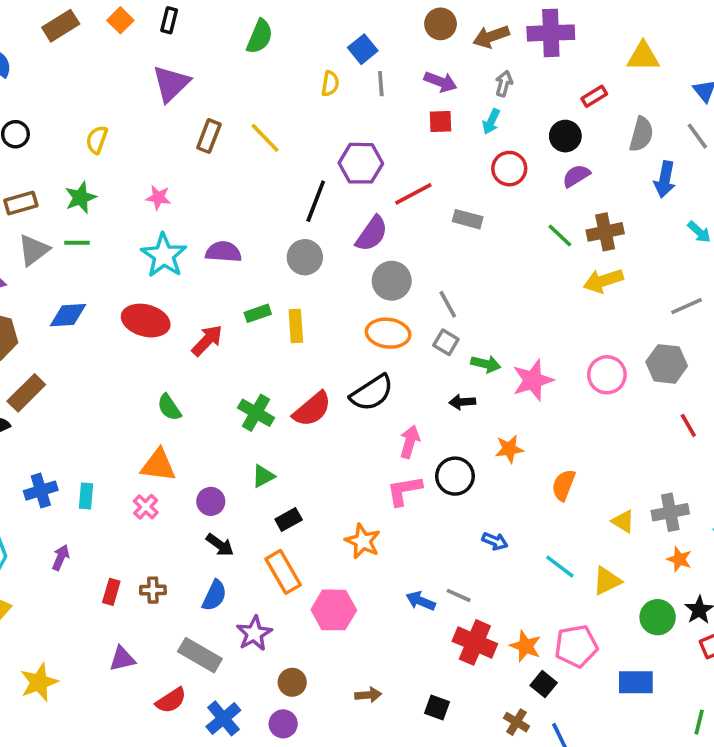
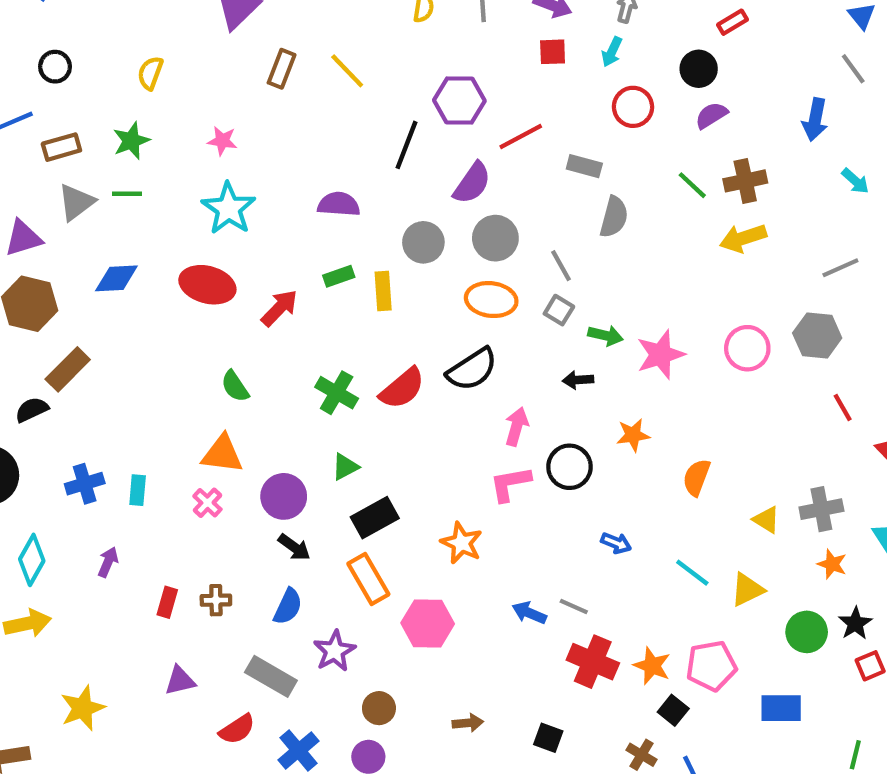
gray semicircle: (641, 134) -> (614, 217), moved
purple semicircle: (223, 252) -> (339, 204), moved
gray circle: (305, 257) -> (423, 242), moved
purple circle: (211, 501) -> (284, 496), size x1.4
black rectangle: (289, 519) -> (375, 518), size x1.5

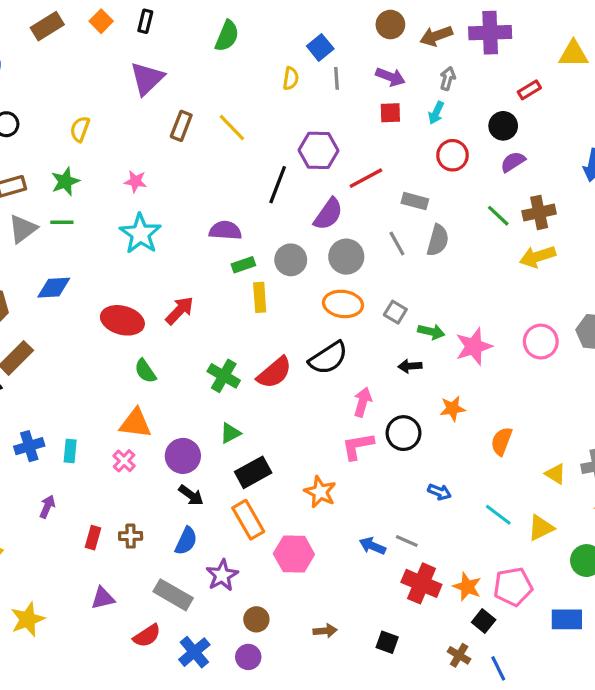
gray line: (561, 266) -> (397, 243), moved
green rectangle: (339, 276) -> (243, 265), moved
red ellipse: (207, 285) -> (122, 320), moved

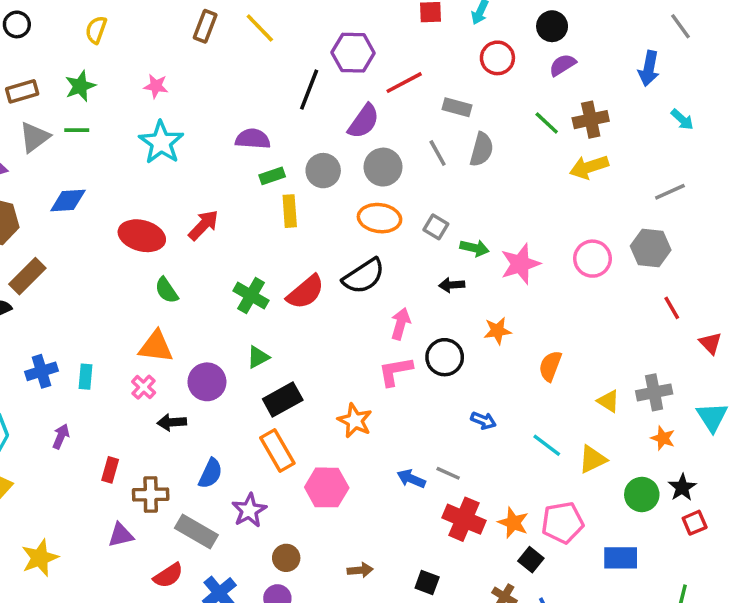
black arrow: (191, 495) -> (172, 422), moved, turned 140
brown cross: (131, 536) -> (151, 494), moved, size x1.4

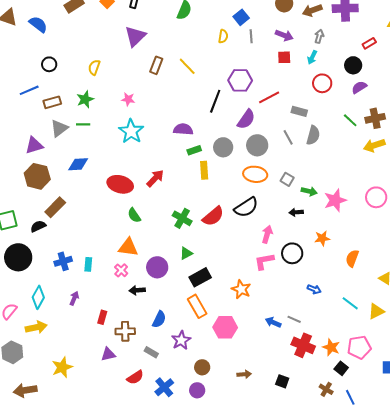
gray rectangle: (196, 531) -> (151, 352), size x0.6

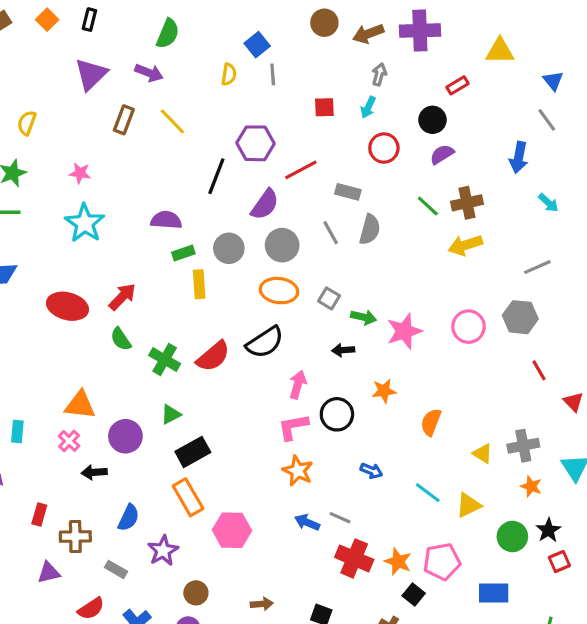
purple arrow: (284, 35) -> (149, 73), moved
green semicircle: (134, 215) -> (121, 339), moved
orange star: (241, 289) -> (298, 471), moved

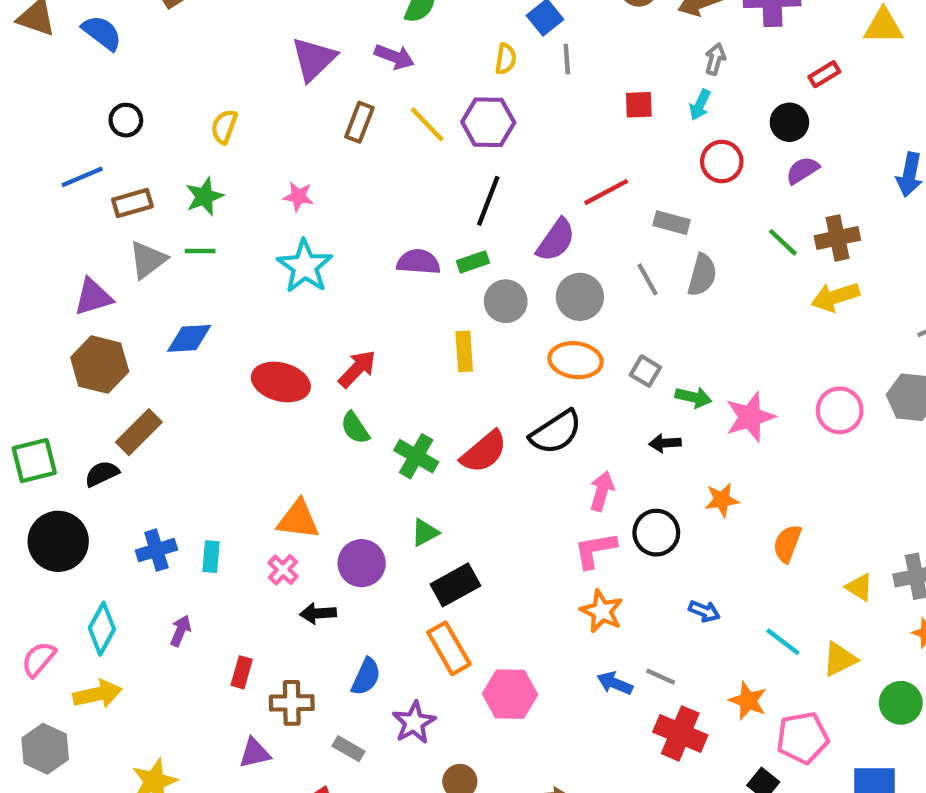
purple hexagon: (255, 143) -> (488, 122), moved
green rectangle: (183, 253) -> (473, 262), moved
orange star: (398, 562) -> (748, 701), moved

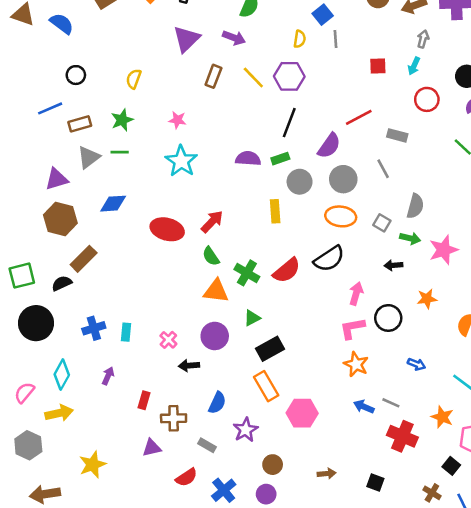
gray semicircle: (702, 275) -> (415, 206), moved
orange triangle: (298, 520) -> (216, 291), moved

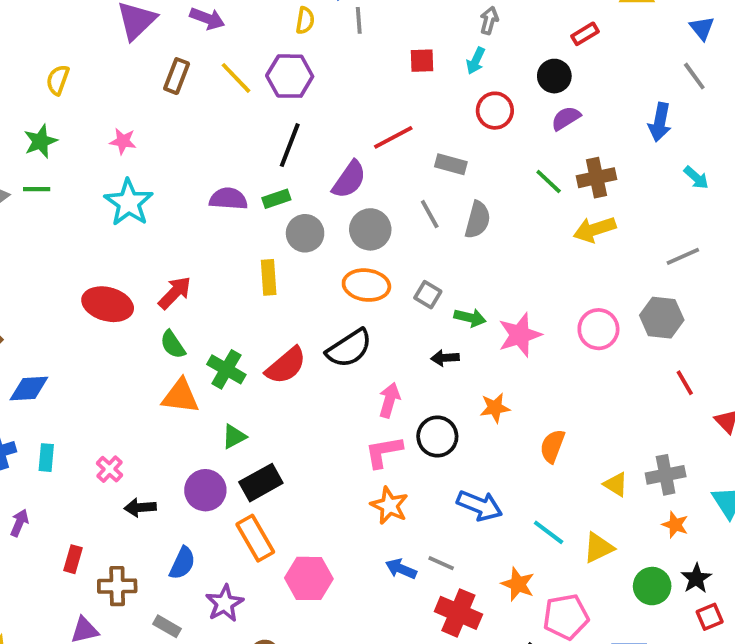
blue diamond: (113, 204) -> (29, 389), moved
gray semicircle: (415, 206) -> (478, 220), moved
purple circle: (215, 336) -> (205, 490), moved
blue arrow: (417, 364) -> (480, 506), size x1.6

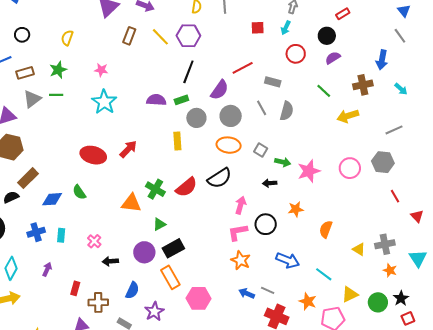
brown cross: (597, 178) -> (363, 85), moved
green semicircle: (173, 344) -> (79, 192), moved
yellow triangle: (598, 548) -> (350, 294), moved

